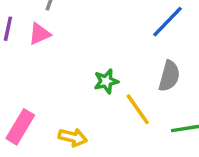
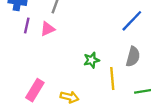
yellow line: (138, 109) -> (112, 79), turned 30

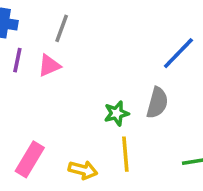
gray semicircle: (133, 57) -> (157, 103), moved
yellow line: (112, 79) -> (125, 154), moved

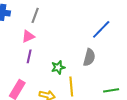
purple line: (17, 60) -> (29, 56), moved
green star: (117, 113) -> (58, 67), moved

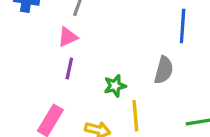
blue line: (101, 29) -> (183, 26), turned -40

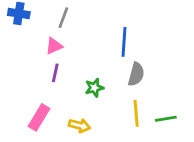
blue line: (183, 26) -> (124, 42), moved
yellow line: (135, 116) -> (136, 113), moved

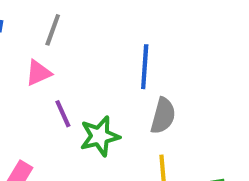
purple line: (55, 73) -> (63, 114), moved, turned -36
green star: (94, 88) -> (100, 136), size x1.4

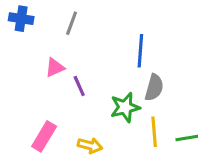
pink triangle: (38, 73) -> (55, 68), moved
green star: (100, 136) -> (125, 107), moved

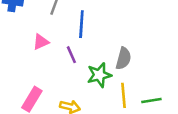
blue line: (140, 51) -> (81, 24), moved
purple line: (79, 86) -> (71, 55), moved

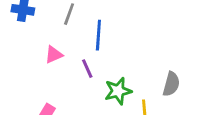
gray semicircle: (123, 58) -> (171, 84), moved

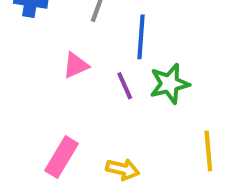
green star: (118, 91) -> (170, 84), moved

